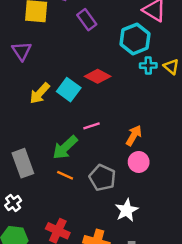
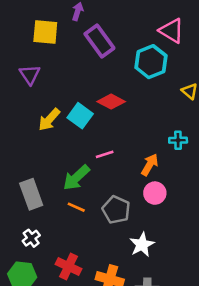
purple rectangle: (87, 20) -> (99, 41), size x1.4
cyan cross: (148, 65) -> (178, 140), moved
white cross: (13, 203) -> (31, 238), moved

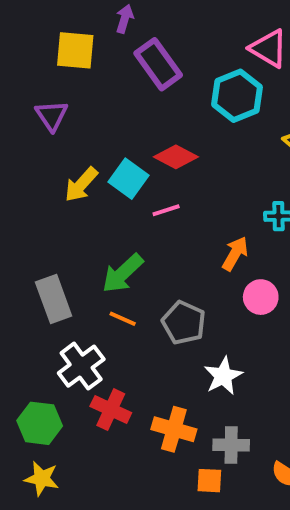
pink line: (105, 154) -> (166, 210), moved
pink circle: (155, 193) -> (261, 297), moved
white cross: (31, 238) -> (81, 366), moved, size x1.6

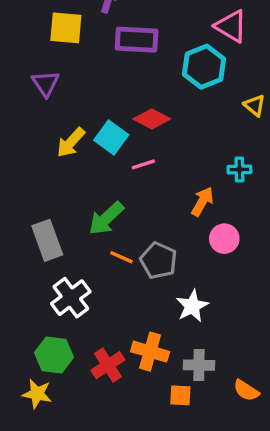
purple rectangle: (158, 64) -> (137, 40), turned -51
orange line: (123, 319) -> (121, 257), moved
red cross: (111, 410) -> (108, 365), moved, turned 32
green hexagon: (40, 423) -> (54, 355), moved

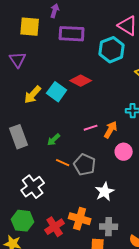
pink line: (143, 164) -> (91, 128), moved
green arrow: (106, 218) -> (54, 140), size x0.6
gray rectangle: (47, 240) -> (19, 137), moved

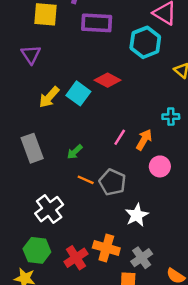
pink line: (91, 128) -> (120, 137), turned -40
gray cross: (109, 227) -> (142, 258), turned -36

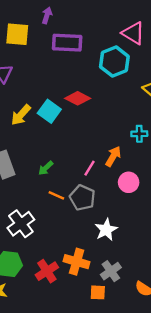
pink line: (120, 137) -> (90, 168), moved

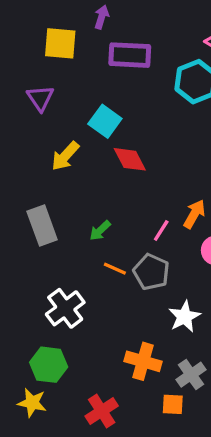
red diamond: (78, 98) -> (130, 159), moved, turned 35
cyan square: (49, 111) -> (105, 121), moved
red cross: (47, 271) -> (102, 411), moved

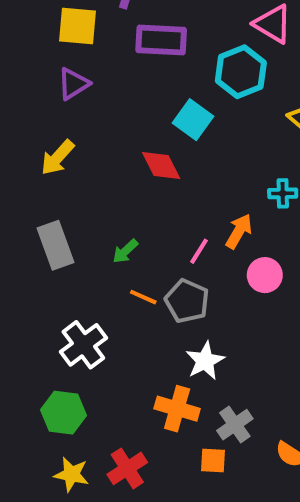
purple triangle: (40, 98) -> (73, 84), moved, turned 32
cyan square: (105, 121) -> (193, 120), moved
yellow arrow: (65, 156) -> (58, 158), moved
white star: (184, 317) -> (205, 361), moved
yellow star: (32, 403) -> (71, 474), moved

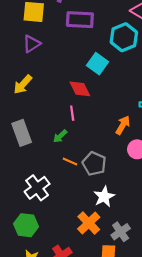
pink line: (199, 251) -> (72, 113), moved, turned -40
orange cross: (177, 409) -> (89, 223), turned 30

